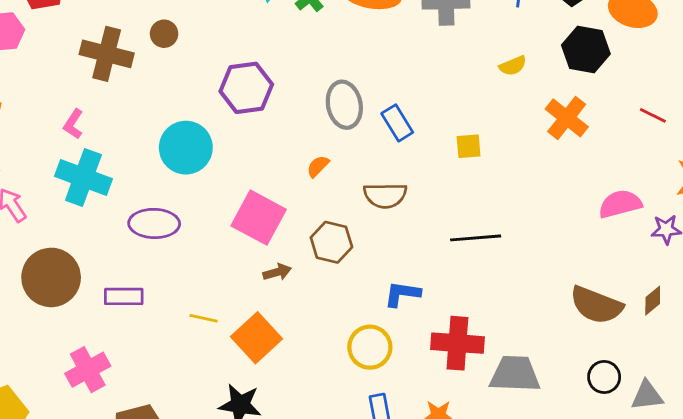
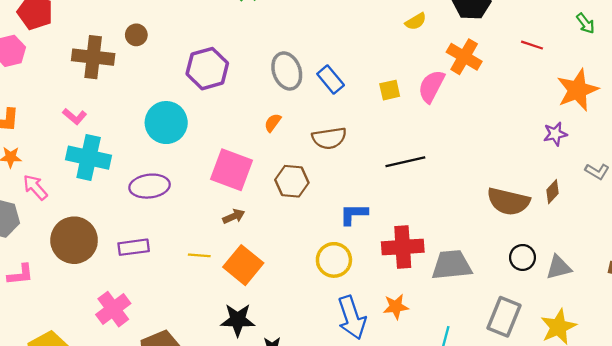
pink L-shape: (73, 124) -> (75, 116), turned -75
pink semicircle: (620, 204) -> (431, 86), moved, turned -40
brown arrow: (277, 272) -> (234, 216), moved

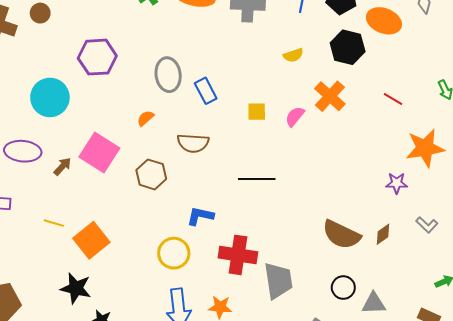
pink semicircle: (431, 86) -> (295, 116), size x0.7
brown arrow: (234, 216) -> (62, 166), moved, turned -36
gray trapezoid: (452, 265) -> (278, 281), turned 75

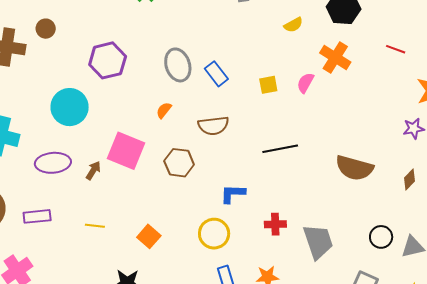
brown semicircle: (341, 235) -> (354, 168), moved
orange square: (91, 240) -> (149, 236), moved, size x0.7
red cross: (238, 255) -> (275, 224), size x0.6

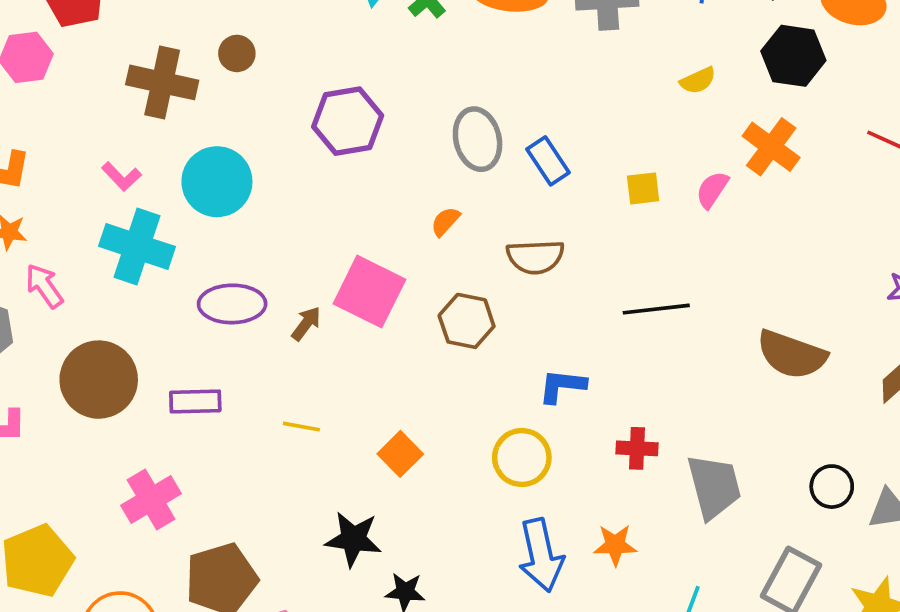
cyan circle: (70, 107) -> (217, 182), moved

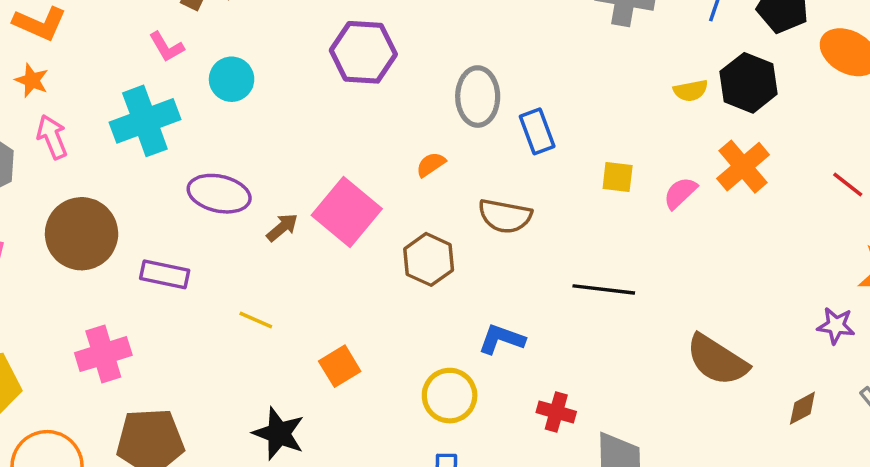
black hexagon: (793, 56) -> (749, 83), moved
pink L-shape: (121, 176) -> (166, 47), moved
cyan circle: (217, 182) -> (232, 79), size x0.7
cyan cross: (137, 246) -> (145, 121), turned 38

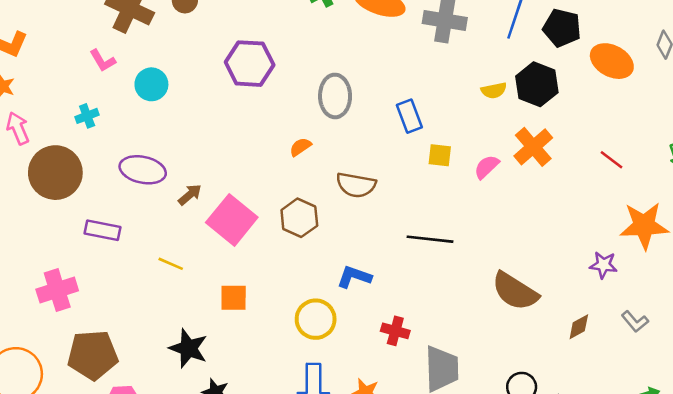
cyan cross: (145, 121) -> (87, 116), size x0.5
blue rectangle: (537, 131) -> (409, 116), moved
pink square: (347, 212) -> (232, 220), moved
brown circle: (82, 234) -> (55, 173), moved
orange square: (340, 366) -> (234, 298), turned 32

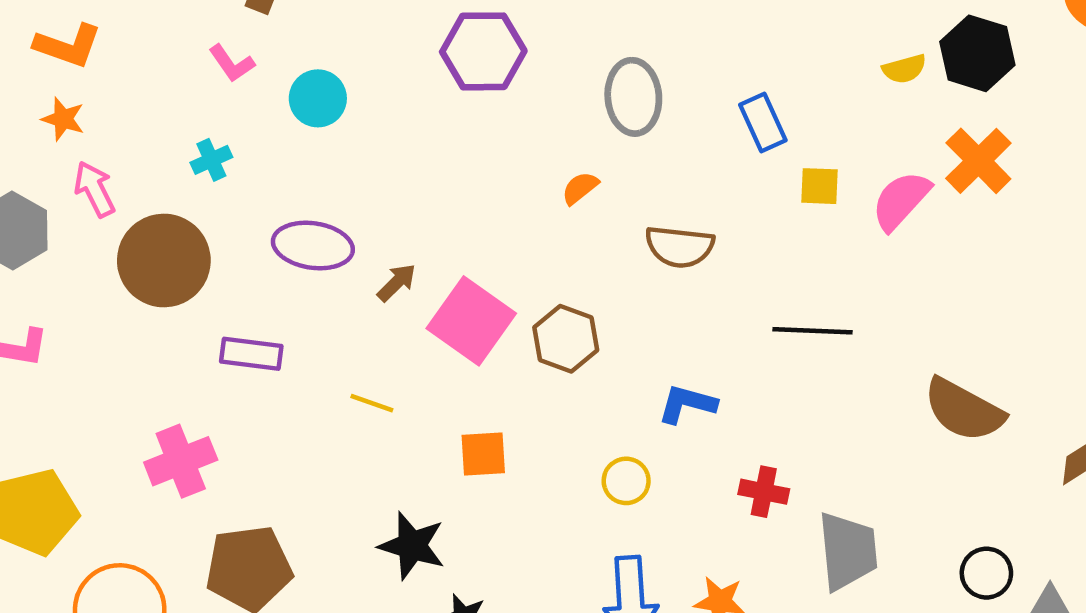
pink semicircle: (487, 167) -> (901, 200), size x1.4
brown hexagon: (299, 218) -> (566, 339), moved
yellow circle: (316, 319) -> (626, 481), size x0.7

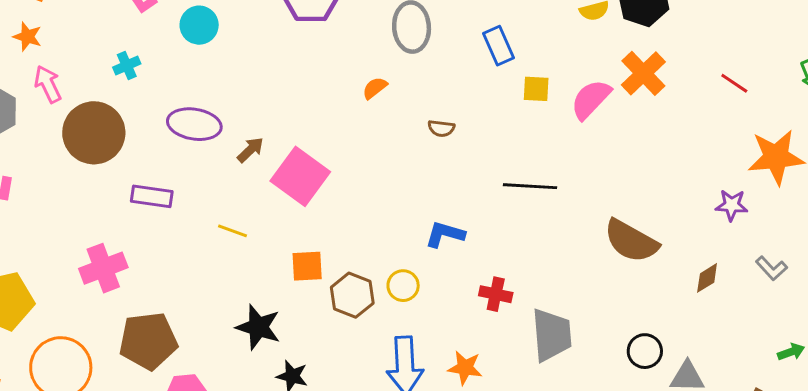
brown semicircle: (680, 247) -> (441, 128), size x0.6
brown hexagon: (566, 339) -> (352, 295), moved

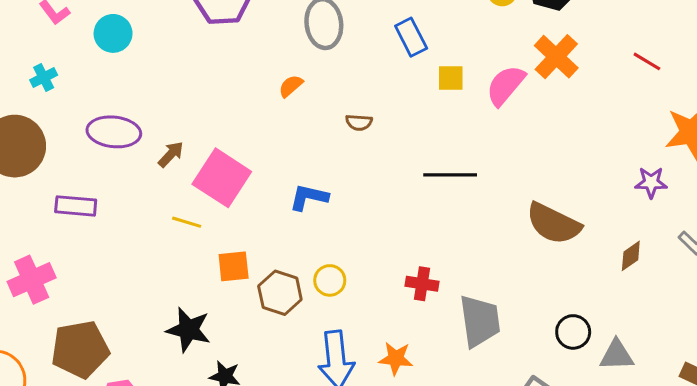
yellow line: (233, 231) -> (187, 222), moved
blue L-shape: (445, 234) -> (309, 197), moved

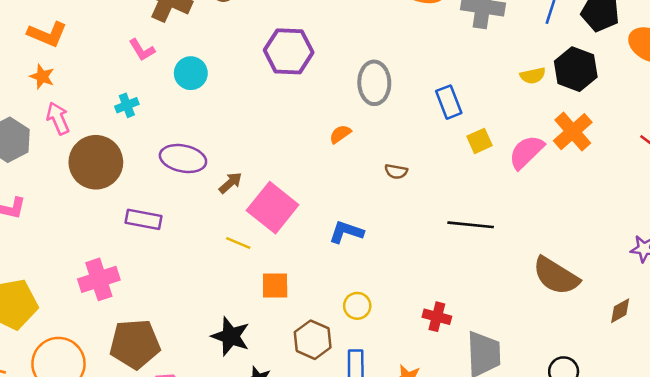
yellow square: (451, 78) -> (480, 141), turned -30
brown hexagon: (280, 293) -> (313, 340), moved

